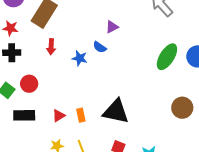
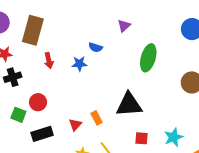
purple triangle: (112, 27) -> (124, 26), moved
green ellipse: (167, 57) -> (148, 58), moved

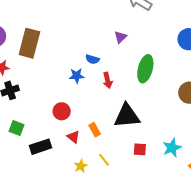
red arrow: (49, 60) -> (108, 80), moved
red circle: (38, 102) -> (62, 111), moved
red triangle: (75, 125) -> (73, 137), turned -32

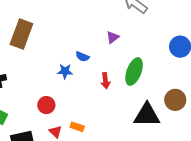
red arrow: (108, 80) -> (105, 81), moved
black triangle: (127, 116) -> (147, 115), moved
orange rectangle: (95, 130) -> (77, 127), turned -48

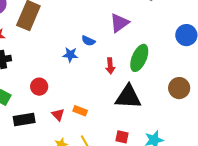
purple triangle: (113, 37) -> (119, 23), size x1.5
red circle: (46, 105) -> (39, 87), moved
black triangle: (147, 115) -> (128, 97), moved

